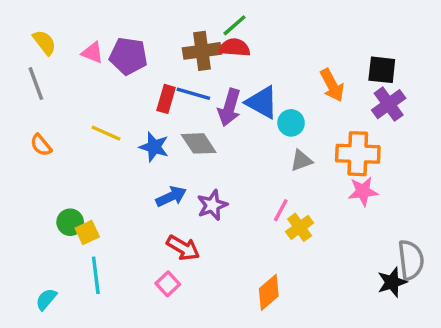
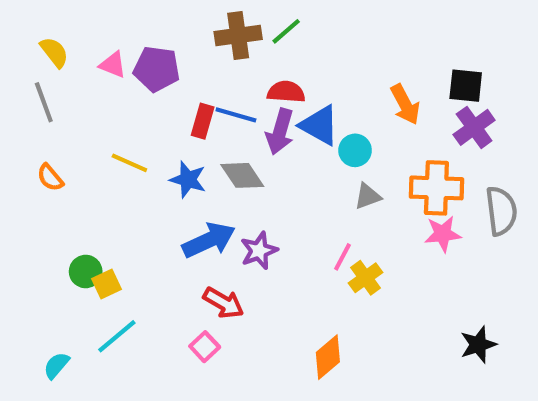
red semicircle: (235, 48) -> (286, 92), moved
brown cross: (202, 51) -> (238, 35), moved
blue arrow: (171, 197) -> (209, 240), size x1.4
gray semicircle: (411, 260) -> (501, 211), moved
cyan line: (96, 275) -> (117, 336), turned 57

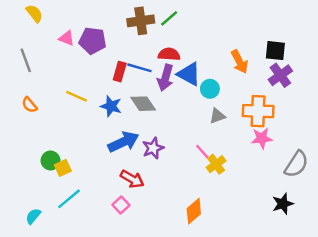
yellow semicircle: (54, 52) -> (34, 13), moved
gray semicircle: (501, 211) -> (296, 164), moved, turned 40
pink line: (342, 257) -> (202, 152), turned -70

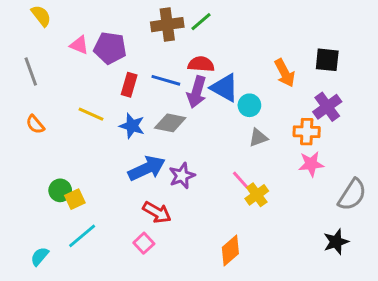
red rectangle: (120, 72) -> (129, 85), moved
purple cross: (280, 75) -> (327, 107), moved
gray diamond: (143, 104) -> (170, 123), turned -45
orange cross: (258, 111) -> (307, 132), size x0.7

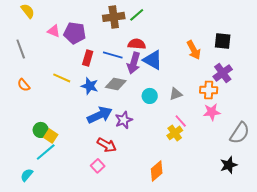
cyan circle: (249, 105) -> (150, 96), moved
pink line: (241, 180) -> (181, 121), moved
yellow square: (75, 199) -> (51, 136), turned -32
cyan line: (82, 236) -> (46, 152), moved

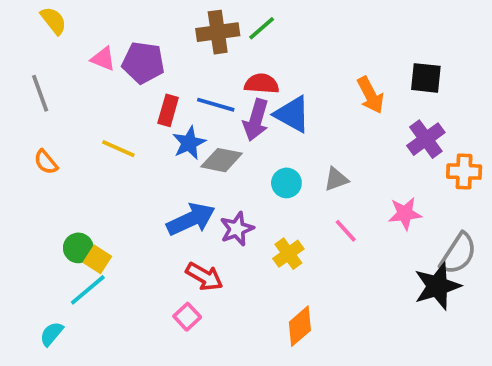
blue star: (90, 86) -> (189, 143), moved, turned 30
orange cross: (209, 90) -> (464, 172), moved
yellow cross: (175, 133) -> (288, 254), moved
black star: (229, 165) -> (437, 286), moved, size x1.4

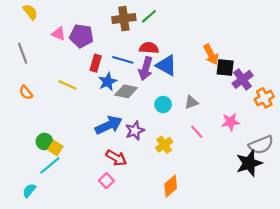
black square: (426, 78) -> (225, 67), moved
orange cross: (464, 172) -> (264, 98), turned -30
gray semicircle: (458, 254) -> (261, 145), turned 35

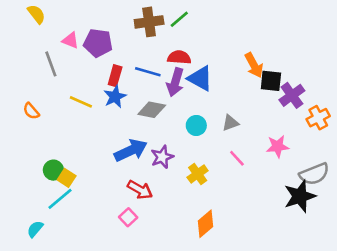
gray line: (23, 53) -> (51, 64), moved
blue star: (108, 82) -> (115, 97), moved

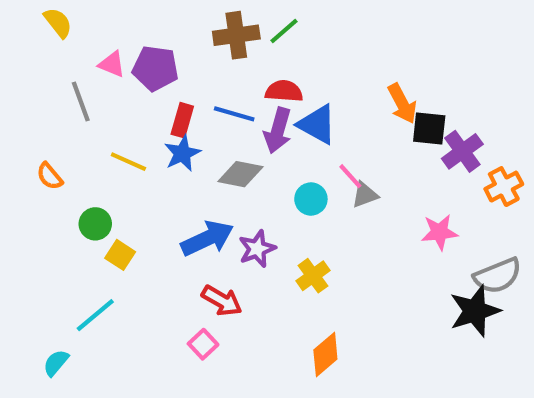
pink line: (237, 158) -> (350, 176), moved
green circle: (53, 170) -> (95, 224), moved
yellow square: (67, 178) -> (120, 255), moved

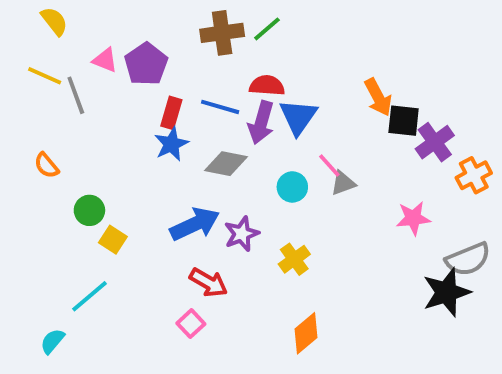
purple pentagon: (155, 68) -> (146, 64), turned 30
blue triangle: (317, 124) -> (298, 117), turned 36
yellow line: (128, 162) -> (45, 76), moved

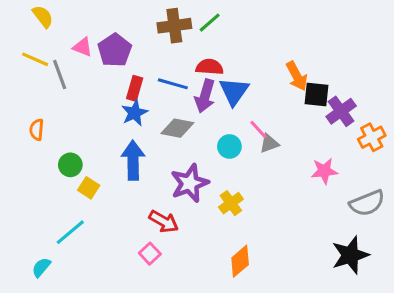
orange semicircle: (47, 166) -> (37, 130), turned 45
blue arrow: (195, 224) -> (133, 160), moved, turned -66
purple star: (242, 234) -> (190, 183), size x1.4
black star: (446, 292) -> (350, 255), moved

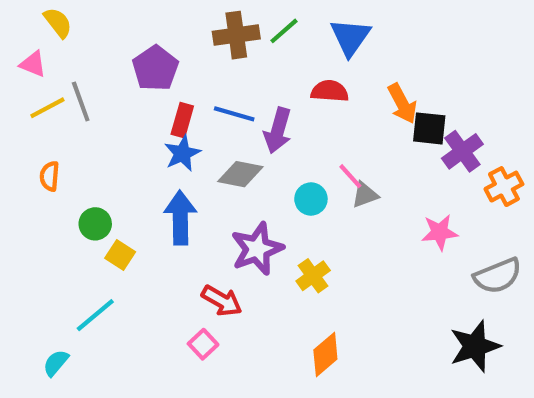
pink triangle: (83, 47) -> (33, 64), moved
yellow line: (35, 59) -> (47, 108), moved, turned -52
red semicircle: (210, 67) -> (330, 91), moved
blue triangle: (234, 91) -> (350, 37), moved

